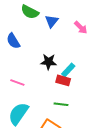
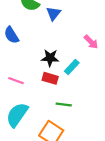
pink arrow: (81, 27) -> (91, 42), moved
red rectangle: (63, 80) -> (50, 78), moved

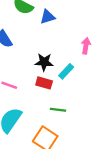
blue triangle: (53, 13) -> (48, 17), turned 35
pink arrow: (91, 42) -> (86, 46), turned -126

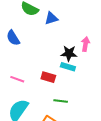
black star: (44, 62) -> (69, 53), moved
cyan rectangle: (66, 71) -> (68, 67), turned 64

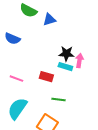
blue semicircle: (13, 38) -> (12, 39), turned -35
pink arrow: (85, 44) -> (79, 61), moved

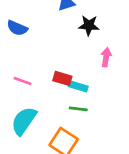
black star: (66, 54) -> (89, 25), moved
cyan rectangle: (65, 67) -> (78, 86), moved

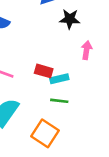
cyan rectangle: (78, 86) -> (59, 79), turned -30

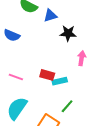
green line: (59, 101) -> (67, 106), moved, turned -56

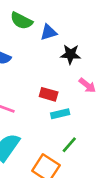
pink arrow: (82, 58) -> (87, 85), turned 120
red rectangle: (47, 75) -> (49, 94), moved

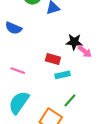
black star: (71, 54) -> (74, 42), moved

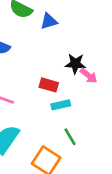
green line: (70, 100) -> (70, 137), turned -72

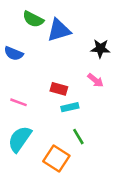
blue triangle: (49, 21) -> (59, 30), size x1.5
black star: (75, 64) -> (100, 49), moved

